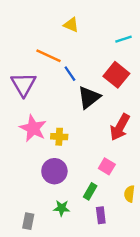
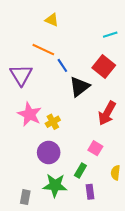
yellow triangle: (71, 25) -> (52, 20), moved
yellow cross: (59, 137) -> (53, 122), turned -32
green star: (62, 208) -> (55, 185), size x1.6

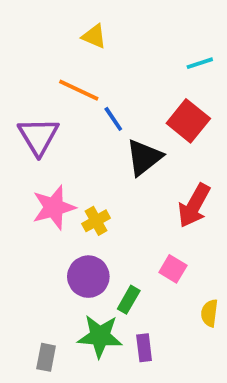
pink star: (30, 114) -> (54, 207), turned 30
green rectangle: (80, 171) -> (129, 300), moved
purple rectangle: (90, 192) -> (144, 348), moved

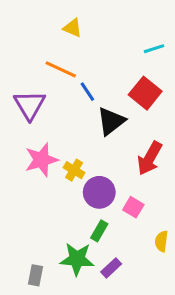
yellow cross: (96, 221) -> (74, 170), turned -30
purple circle: (88, 277) -> (99, 192), moved
purple rectangle: (144, 348) -> (111, 268), turned 54

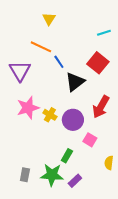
yellow triangle: (73, 28) -> (49, 19), turned 40
purple circle: (99, 192) -> (73, 120), moved
gray rectangle: (36, 275) -> (25, 175), moved

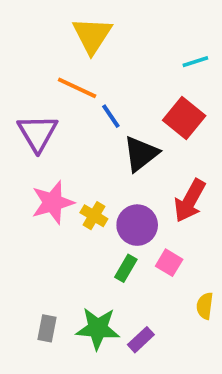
yellow triangle: (49, 19) -> (92, 35), size x1.6
green rectangle: (67, 156) -> (126, 268), moved

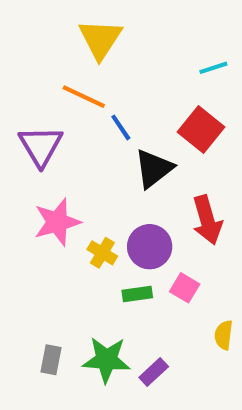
red arrow: (190, 201) -> (207, 220), turned -45
yellow cross: (94, 216) -> (102, 253), moved
green rectangle: (126, 268) -> (137, 294), turned 52

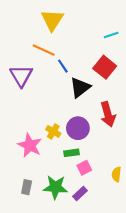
pink star: (57, 222) -> (30, 145), moved, turned -30
pink square: (185, 288) -> (84, 168), moved, turned 32

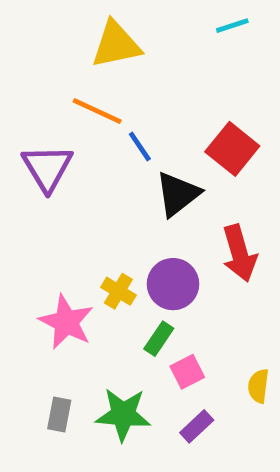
yellow triangle: (52, 20) -> (116, 45), turned 45
cyan line: (111, 35) -> (232, 26), moved
green rectangle: (71, 153) -> (159, 339), turned -48
purple rectangle: (80, 194) -> (197, 426), moved

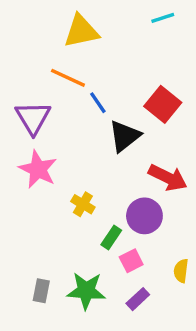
red arrow: (239, 253) -> (168, 178), turned -48
purple circle: (173, 284) -> (144, 216), moved
pink star: (66, 322) -> (38, 169), moved

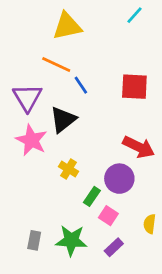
cyan line: (163, 18) -> (134, 15), turned -30
red square: (163, 104) -> (134, 87), turned -36
black triangle: (124, 136) -> (63, 120), moved
pink square: (131, 261) -> (108, 216), turned -30

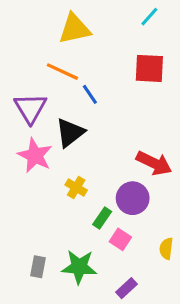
red square: (134, 87) -> (149, 68), moved
purple rectangle: (114, 247) -> (126, 288), moved

